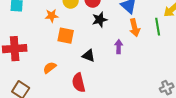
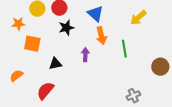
green line: (158, 27) -> (124, 49), moved
black triangle: (89, 56) -> (55, 64), turned -32
red semicircle: (79, 83) -> (45, 91), turned 54

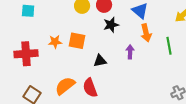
orange star: (18, 24) -> (55, 42), moved
orange semicircle: (16, 76) -> (65, 86), moved, size x1.5
red semicircle: (45, 91) -> (90, 88), turned -60

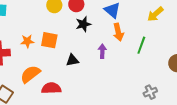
green line: (169, 46) -> (141, 45), turned 30
orange semicircle: (65, 86) -> (30, 74), moved
red semicircle: (90, 88) -> (51, 88), moved, turned 108

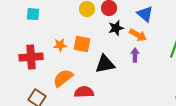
orange arrow: (118, 32) -> (138, 35), moved, turned -48
black triangle: (72, 60) -> (105, 64), size x1.5

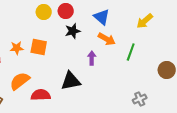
orange arrow: (138, 35) -> (107, 39), moved
black triangle: (105, 64) -> (71, 81), moved

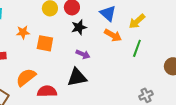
yellow arrow: (145, 21) -> (137, 21), moved
orange star: (17, 48) -> (23, 32), moved
purple arrow: (92, 58) -> (83, 54), moved, turned 112

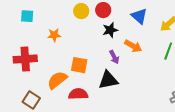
orange arrow: (113, 35) -> (133, 46), moved
orange square: (45, 43) -> (79, 65), moved
purple arrow: (83, 54) -> (114, 57), turned 40

